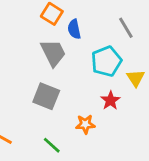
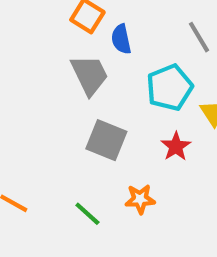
gray square: (46, 96) -> (106, 140), moved
orange star: (85, 124) -> (140, 199), moved

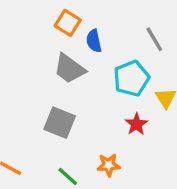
gray trapezoid: (90, 75) -> (69, 69), turned 152
gray square: (106, 140) -> (60, 123), moved

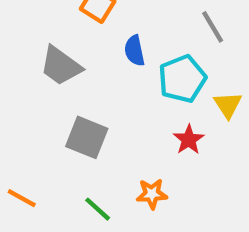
blue semicircle: (94, 41) -> (135, 51), moved
gray trapezoid: (69, 69) -> (61, 66), moved

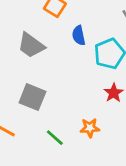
gray square: (87, 137) -> (32, 97), moved

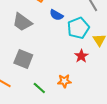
blue semicircle: (79, 35) -> (56, 15), turned -48

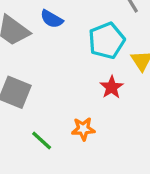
blue semicircle: (56, 15) -> (52, 19), moved

